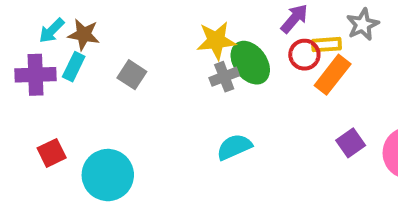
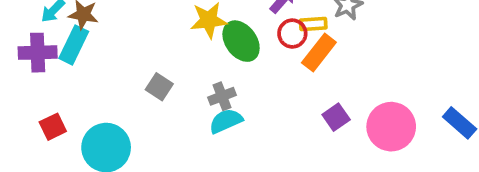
cyan rectangle: (74, 67) -> (74, 45), size x1.4
gray square: (132, 75) -> (159, 87), moved
gray cross: (224, 77) -> (222, 96), moved

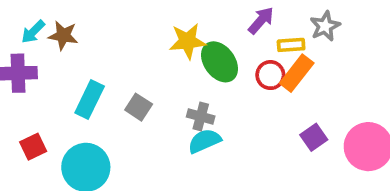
red circle: (292, 34) -> (270, 75), moved
cyan rectangle: (74, 45) -> (90, 100), moved
gray cross: (222, 96) -> (201, 116), turned 36

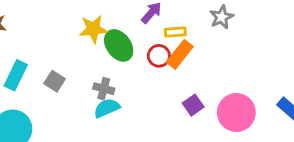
gray star: (325, 26) -> (221, 17), moved

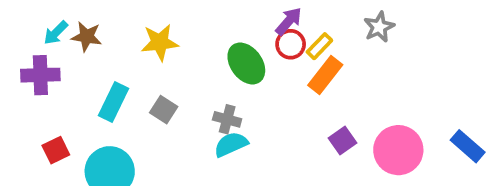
yellow star: (93, 29) -> (160, 42), moved
yellow rectangle: (175, 32) -> (319, 46), turned -42
red circle: (159, 56) -> (291, 44), moved

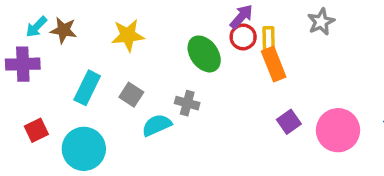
yellow rectangle: (319, 46) -> (269, 39), turned -45
orange rectangle: (325, 75) -> (274, 64), turned -60
cyan semicircle: (231, 144) -> (157, 125), moved

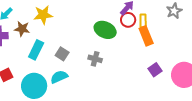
brown star: (63, 30) -> (22, 29), moved
yellow star: (128, 35) -> (43, 15), moved
green ellipse: (204, 54) -> (105, 30), turned -30
cyan semicircle: (157, 125) -> (59, 77), moved

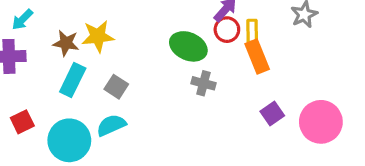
yellow star: (43, 15) -> (98, 36), moved
brown star: (22, 29) -> (66, 43), moved
gray cross: (95, 59) -> (203, 83), moved

